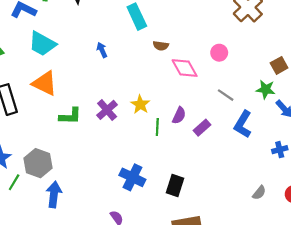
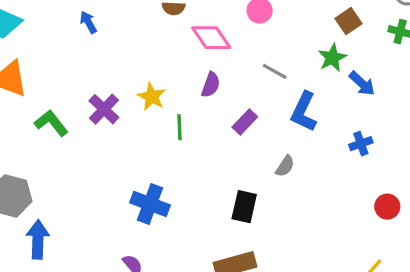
green star: (266, 89) -> (332, 58), turned -30
purple semicircle: (179, 115) -> (211, 85), moved
green L-shape: (70, 116) -> (51, 123), turned -125
black rectangle: (175, 186) -> (244, 207), moved
gray semicircle: (259, 193) -> (285, 166), moved

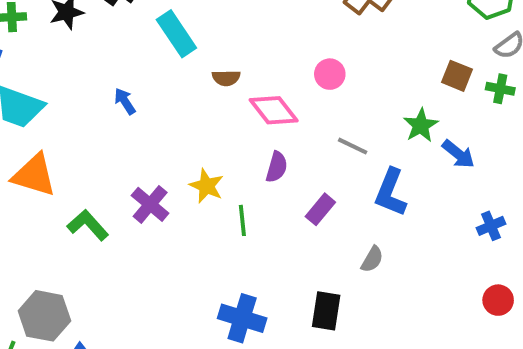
brown square: (349, 21) -> (457, 76), moved, turned -30
blue cross: (361, 144) -> (491, 226), moved
blue cross: (150, 204) -> (242, 318), moved

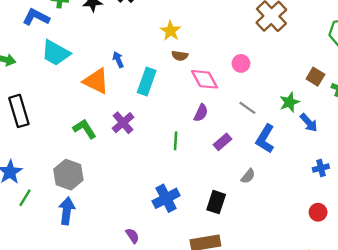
cyan rectangle: (176, 34) -> (147, 81), moved, turned 44
orange triangle: (34, 175) -> (96, 81), moved
yellow star: (207, 186) -> (171, 31), moved
gray hexagon: (44, 316) -> (68, 175), moved
blue cross: (242, 318) -> (166, 198), turned 36

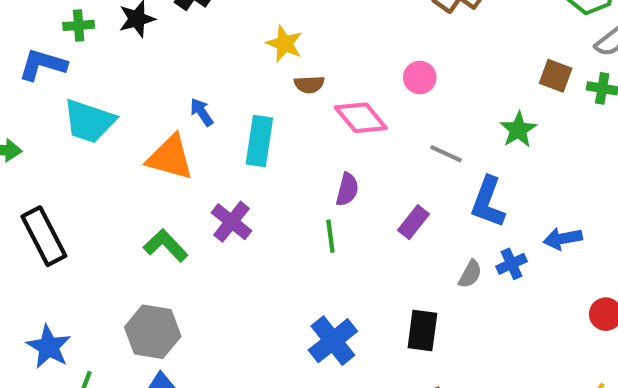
purple semicircle: (201, 113) -> (347, 189), moved
blue arrow: (309, 123) -> (563, 239), moved, turned 132
blue cross: (321, 168) -> (512, 264), moved

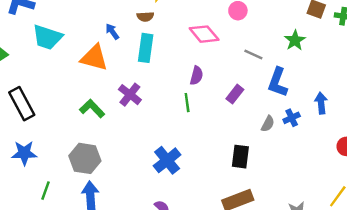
brown semicircle: (309, 84) -> (145, 17), moved
blue arrow: (563, 239) -> (321, 103), turned 95
blue cross: (333, 341) -> (167, 160), moved
blue star: (49, 347) -> (24, 153), moved, turned -30

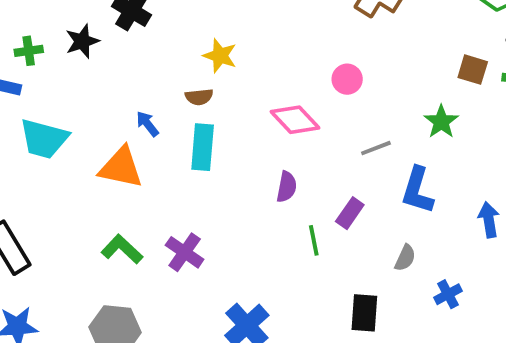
gray line: (253, 55) -> (376, 148), turned -42
purple cross: (130, 95) -> (185, 252), moved
green line: (187, 103) -> (314, 240), moved
blue cross: (292, 118) -> (448, 294), moved

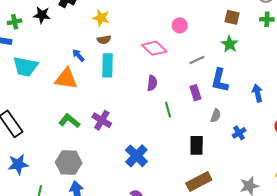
black star: (82, 41) -> (42, 15), turned 30
yellow star: (220, 56) -> (101, 18), moved
brown square: (473, 70) -> (232, 17), moved
purple rectangle: (350, 213) -> (195, 93), moved, turned -49

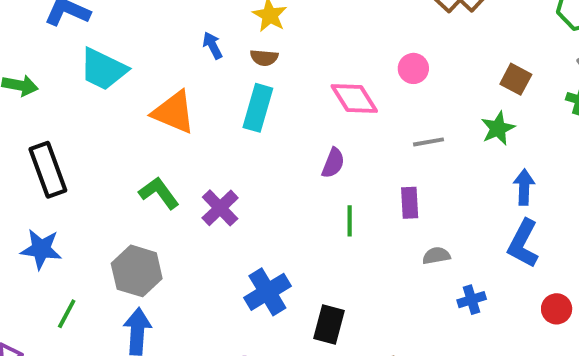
blue arrow: (78, 55) -> (213, 45), moved
blue L-shape: (220, 80) -> (523, 244), moved
blue arrow: (257, 93) -> (524, 187), moved
gray semicircle: (216, 116) -> (436, 256), turned -136
black rectangle: (197, 145) -> (329, 324), moved

